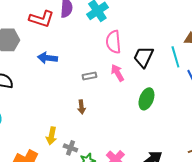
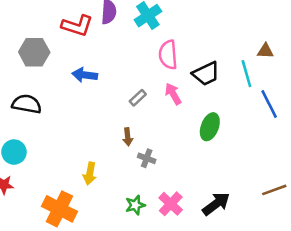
black trapezoid: (143, 57) -> (206, 74), turned -140
gray rectangle: (89, 76) -> (138, 98), turned -32
gray cross: (70, 148) -> (147, 158), moved

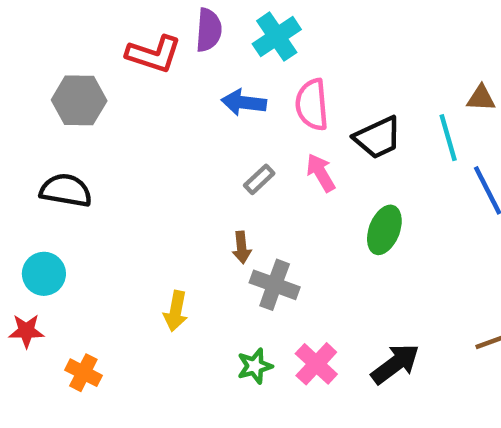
blue arrow: (85, 75) -> (244, 102), moved
gray cross: (147, 158) -> (275, 285), size x1.5
orange cross: (59, 209) -> (83, 373), moved, size x0.6

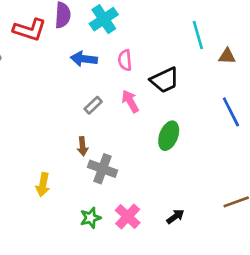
pink semicircle: (312, 105) -> (125, 60), size x0.7
cyan line: (448, 138) -> (198, 35), moved
black arrow: (395, 364) -> (175, 216), size x0.6

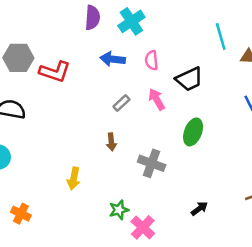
red L-shape: (30, 30) -> (55, 72), moved
gray cross: (102, 169) -> (152, 163), moved
pink cross: (128, 216) -> (143, 227), moved

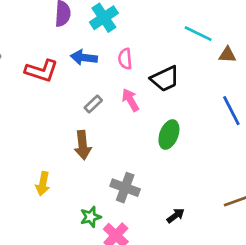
cyan line: (221, 36) -> (198, 34), turned -48
red L-shape: (55, 72) -> (41, 71), moved
brown arrow: (111, 142) -> (83, 145), size x1.5
gray cross: (152, 163) -> (125, 188), moved

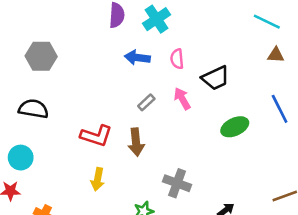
cyan line: (198, 34) -> (267, 22), moved
red L-shape: (41, 71) -> (96, 136), moved
green ellipse: (169, 135) -> (235, 127), moved, turned 44

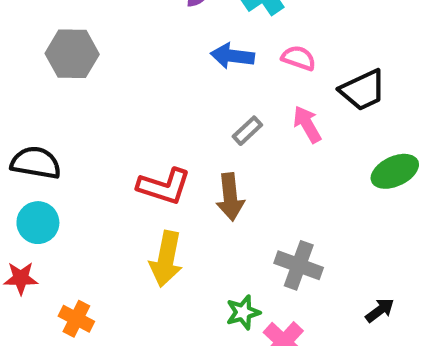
pink semicircle: (177, 59) -> (299, 58), turned 114
black semicircle: (33, 109) -> (36, 163), moved
yellow arrow: (98, 179) -> (166, 259), size x1.4

